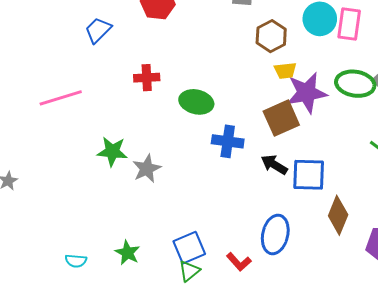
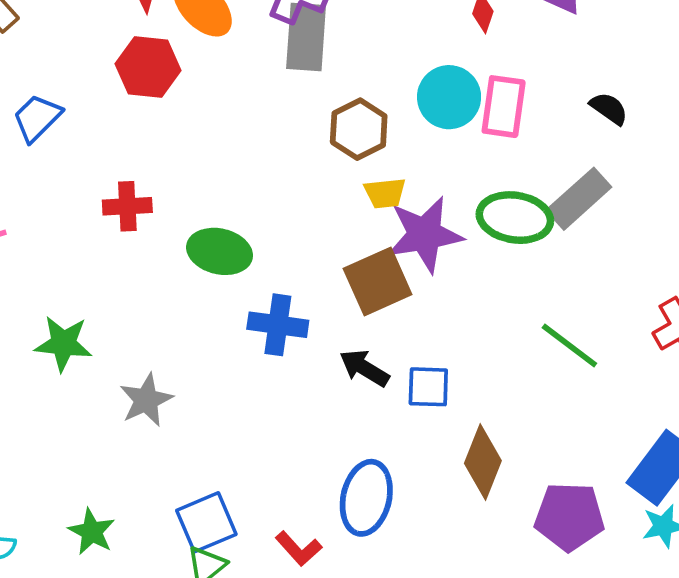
gray star: (147, 169) -> (146, 400), moved
blue square: (309, 175) -> (428, 387), size x0.7

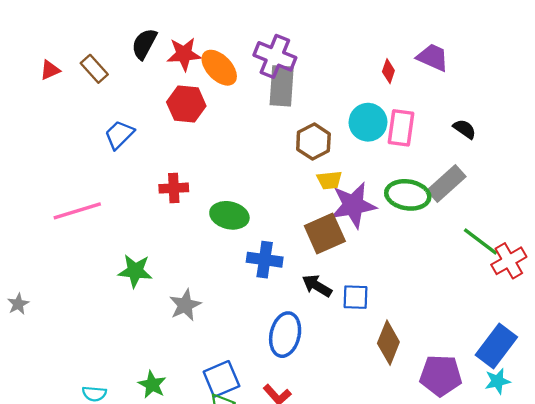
green line: (569, 345) -> (480, 241), moved
blue ellipse: (366, 498) -> (285, 335), moved

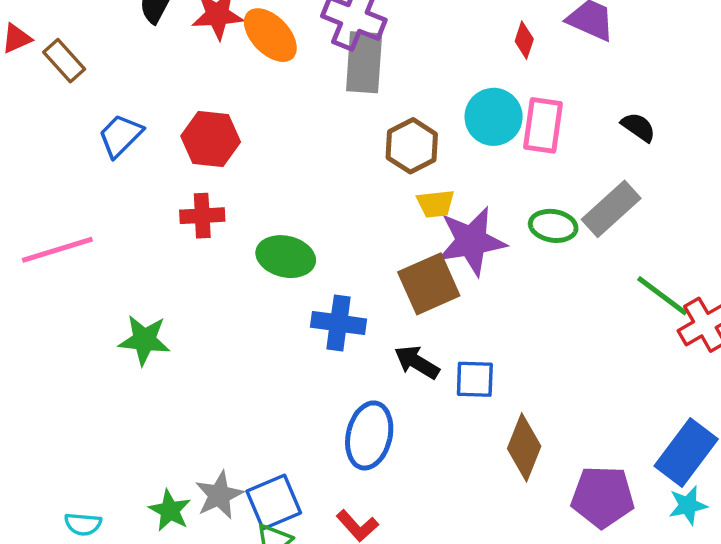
brown rectangle: (94, 69) -> (64, 61), moved
red hexagon: (186, 104) -> (211, 139), moved
green ellipse: (408, 195) -> (553, 226), size x0.7
gray star: (185, 305) -> (219, 495), moved

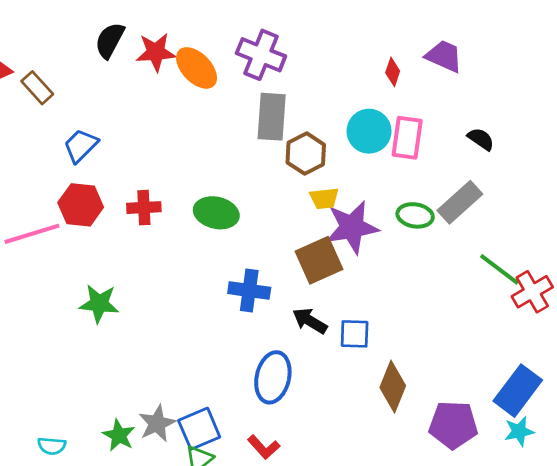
gray rectangle: (364, 62) -> (272, 117), moved
red hexagon: (211, 139) -> (81, 205), moved
green ellipse: (286, 257) -> (216, 213), moved

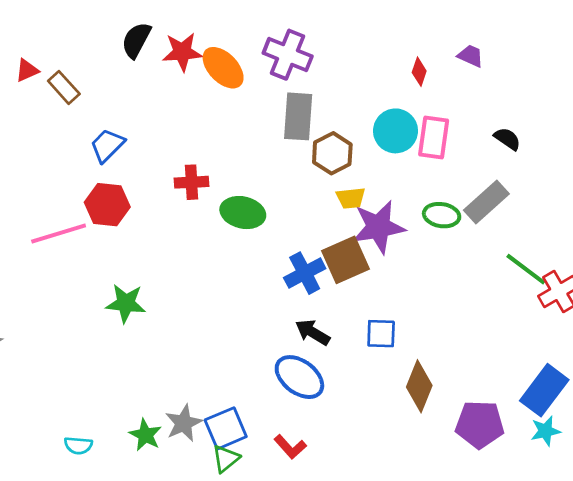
purple trapezoid: (444, 56) -> (471, 56), size x0.7
red cross: (144, 208) -> (191, 182), moved
blue cross: (249, 290) -> (305, 273), moved, turned -36
black arrow: (310, 321) -> (313, 332), moved
blue ellipse: (273, 377) -> (299, 377), turned -66

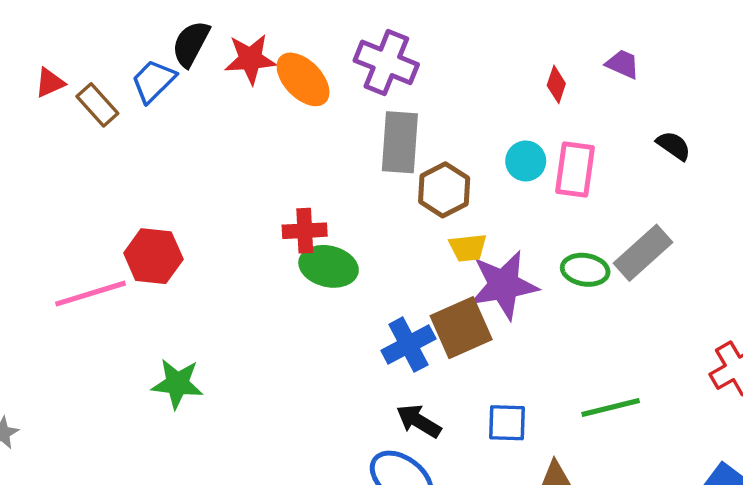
cyan circle: (396, 131) -> (526, 161), size x0.7
black semicircle: (507, 139) -> (674, 146), moved
blue trapezoid: (107, 145) -> (153, 81), moved
red cross: (191, 182) -> (305, 231), moved
green line: (526, 269) -> (611, 407), moved, turned -51

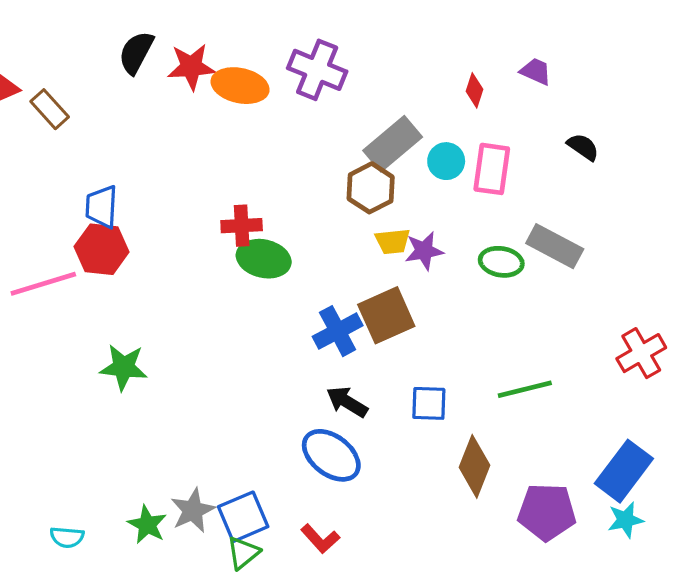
orange ellipse: (303, 79) -> (240, 86), turned -34
blue trapezoid: (153, 81) -> (102, 207), moved, turned -42
gray rectangle: (400, 142) -> (393, 144), moved, turned 46
gray rectangle: (643, 253) -> (555, 246), turned 70
purple star: (504, 285) -> (424, 251), moved, size x0.6

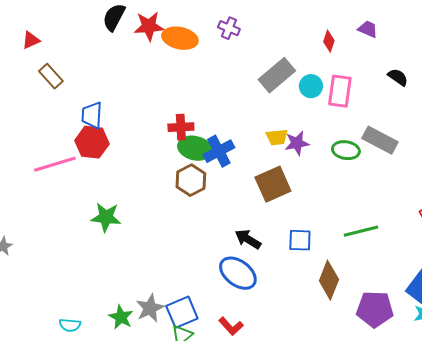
purple cross: (317, 70) -> (229, 28), size x0.6
brown rectangle: (50, 109) -> (51, 76), moved
brown hexagon: (371, 188) -> (191, 180), moved
blue cross: (338, 331) -> (219, 151), moved

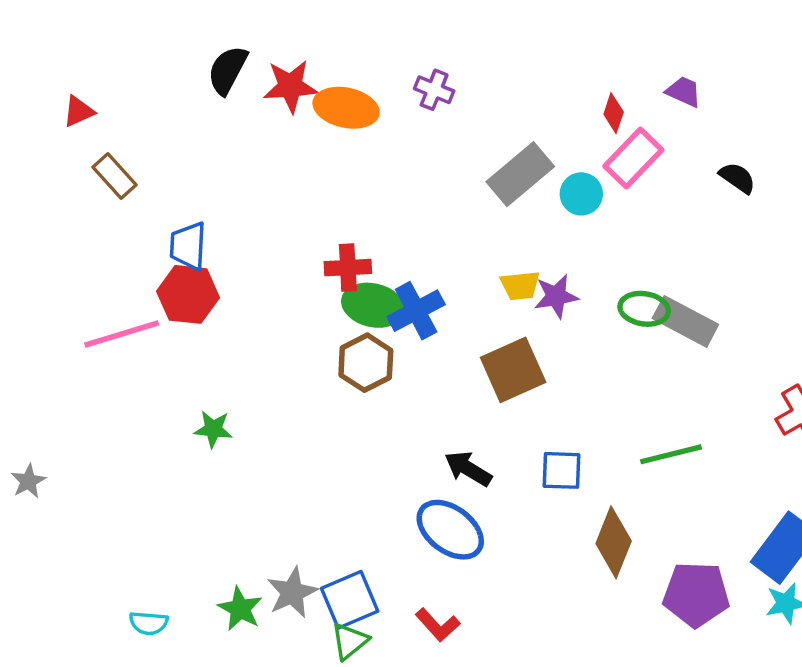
pink rectangle: (340, 91) -> (633, 158), moved, turned 36
gray rectangle: (380, 140) -> (685, 321), moved
green star: (106, 217) -> (213, 429), size x0.7

